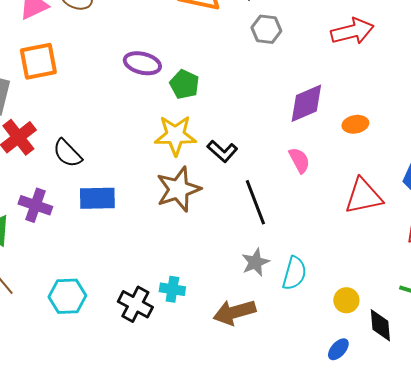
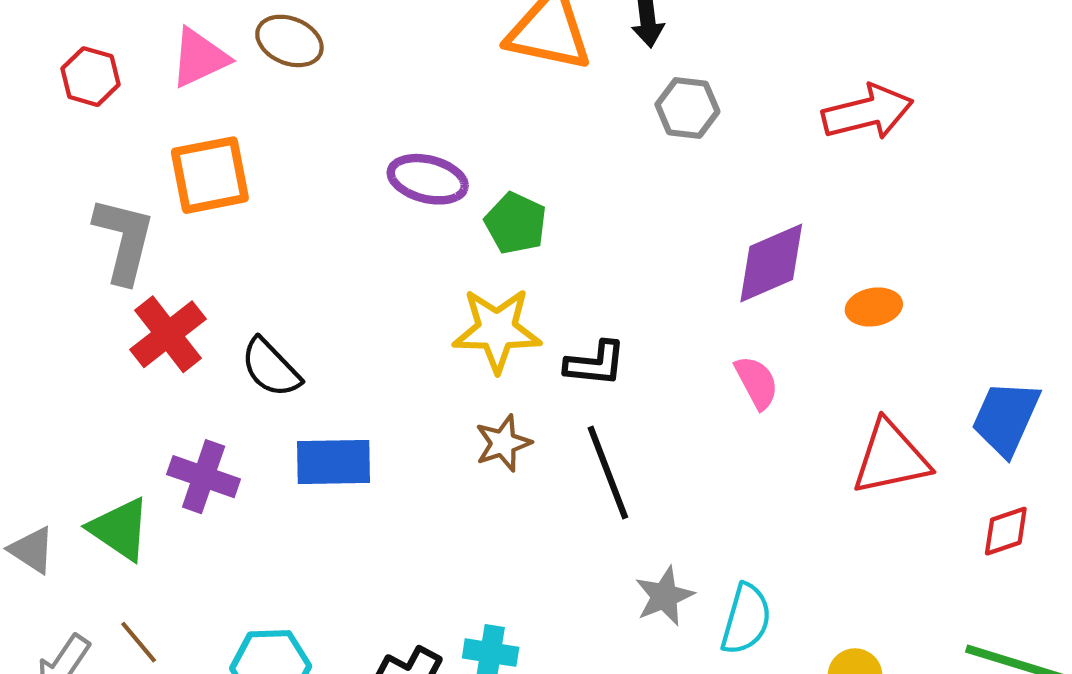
black L-shape: (222, 151) -> (595, 364), turned -36
brown star: (178, 189) -> (503, 443), size x0.6
black line: (255, 202) -> (608, 472), moved

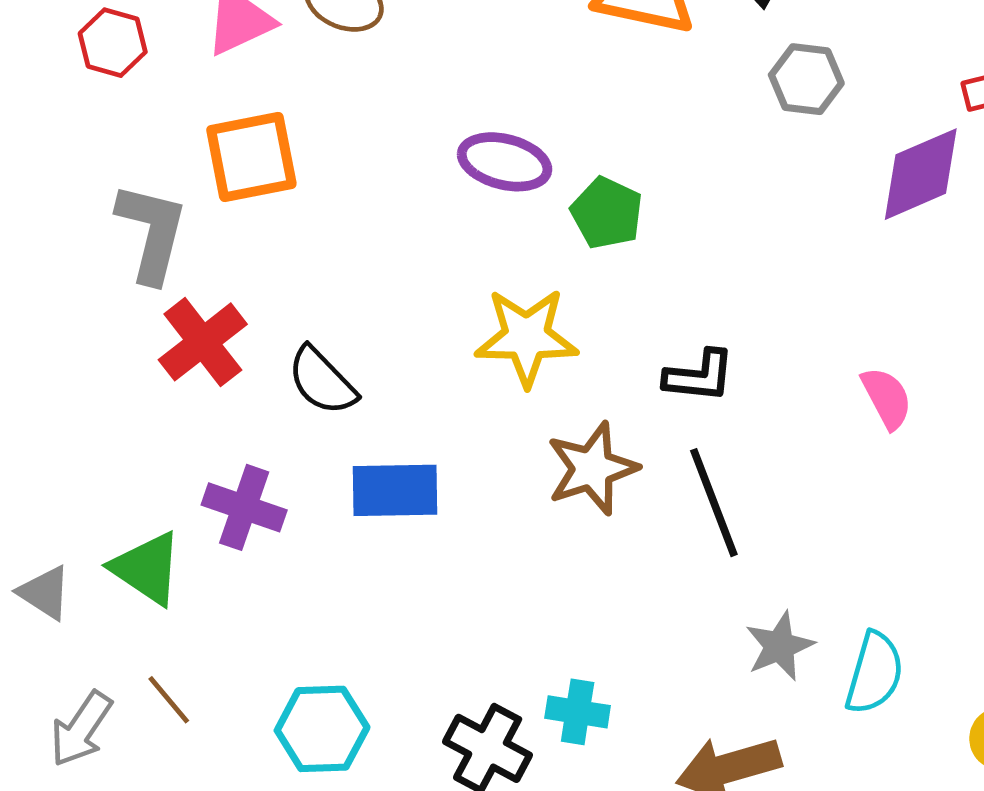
purple diamond: (771, 263) -> (921, 174), moved
yellow star: (497, 330) -> (526, 337), moved
brown star: (503, 443) -> (592, 469), size x1.4

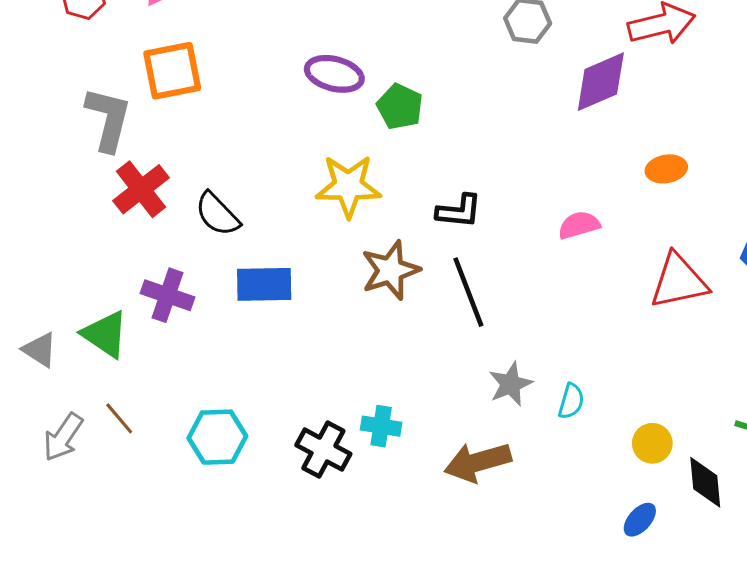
pink semicircle: (887, 398) -> (579, 225), turned -78
cyan semicircle: (874, 673) -> (571, 401), size x0.7

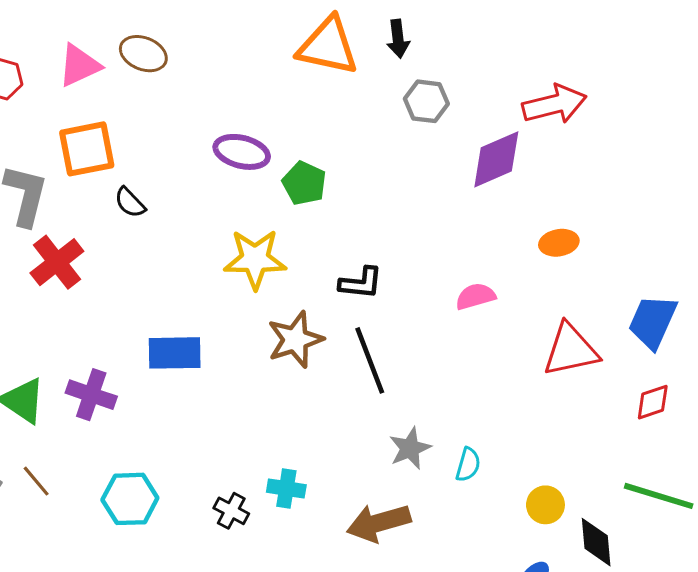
black semicircle: (217, 214) -> (130, 203), moved, size x0.7
purple cross: (168, 295) -> (91, 395), moved
black cross: (323, 450) -> (231, 511), size x0.7

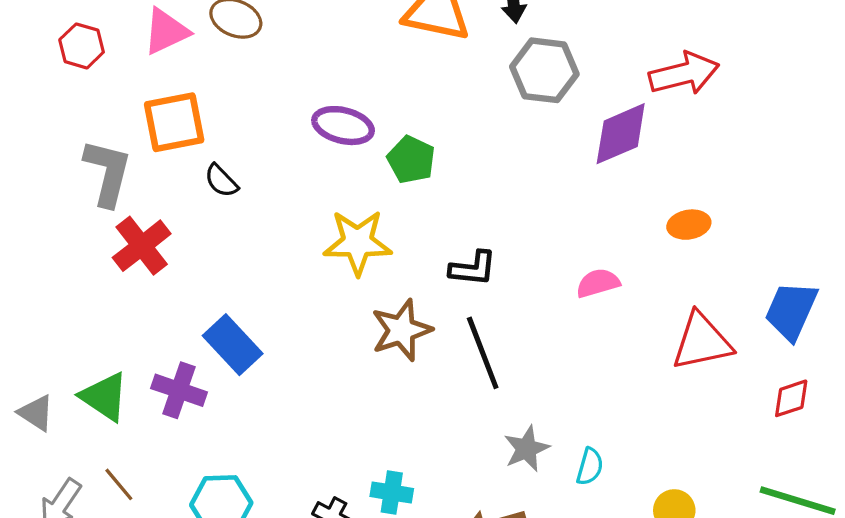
gray hexagon: (426, 101) -> (544, 70), size x1.4
blue rectangle: (175, 353) -> (233, 345), moved, turned 48

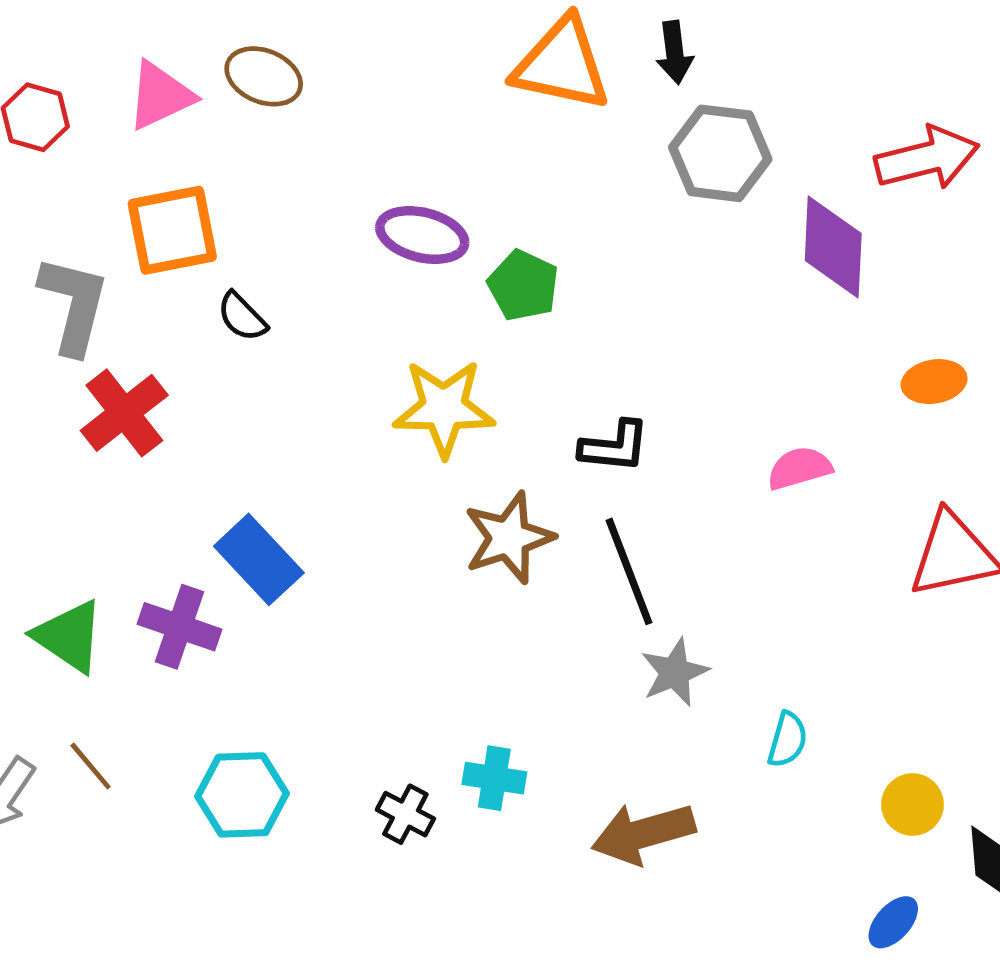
purple diamond: (621, 134) -> (833, 247), turned -64
gray star: (527, 449) -> (675, 672), moved

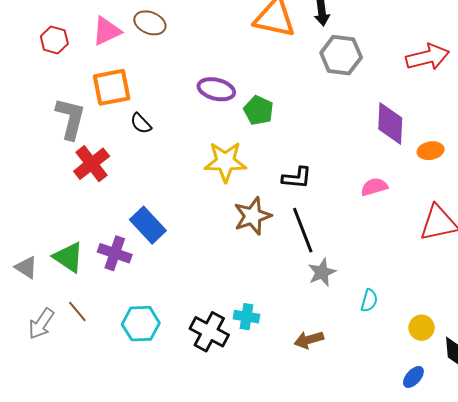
purple diamond: (833, 247) -> (390, 123), moved
black cross: (405, 814) -> (209, 332), size x1.6
brown arrow: (643, 833) -> (309, 340), size x0.7

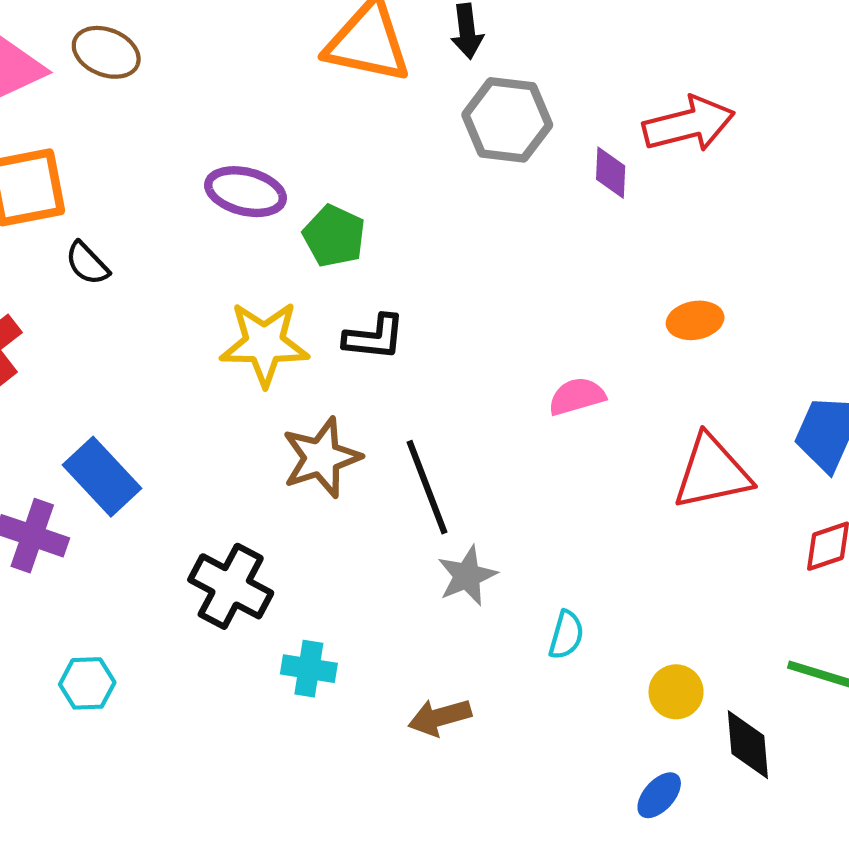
purple diamond: (390, 123) -> (611, 173), moved, size x0.6
black L-shape: (297, 178) -> (374, 337), moved
cyan hexagon: (141, 324) -> (87, 683), size x0.7
black cross: (209, 332) -> (231, 586), moved

